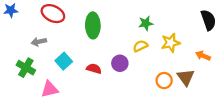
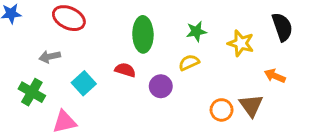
green ellipse: (93, 25) -> (143, 34), moved
yellow star: (171, 43) -> (241, 43), moved, turned 30
red semicircle: (94, 69) -> (125, 70), moved

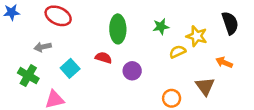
yellow semicircle: (189, 63) -> (178, 52), moved
orange circle: (222, 110) -> (172, 98), moved

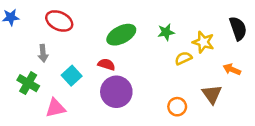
green ellipse: (118, 29) -> (121, 35), turned 64
gray arrow: (43, 47) -> (43, 53), turned -84
purple circle: (132, 71) -> (116, 92), moved, size x1.6

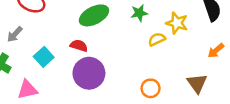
gray arrow: (43, 53) -> (15, 34), turned 49
orange arrow: (232, 69) -> (216, 51), moved, turned -63
brown triangle: (212, 94) -> (197, 83), moved

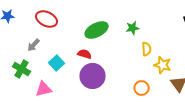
yellow star: (177, 23) -> (163, 65), moved
yellow semicircle: (157, 39) -> (147, 49), turned 112

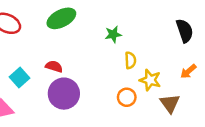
green ellipse: (97, 30) -> (61, 18), moved
orange circle: (142, 88) -> (127, 97), moved

